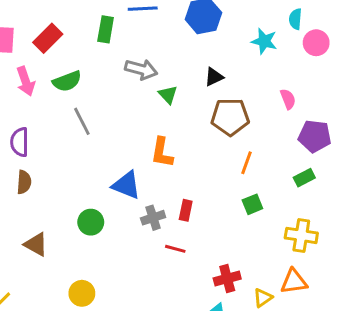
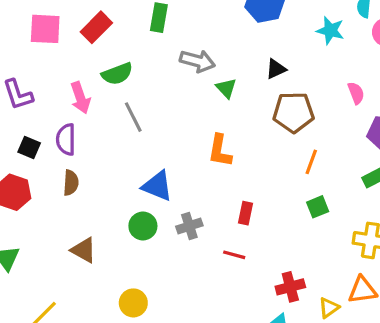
pink arrow: (26, 81) -> (80, 98), moved
blue triangle: (126, 185) -> (157, 186), moved
gray cross: (153, 218) -> (189, 226), moved

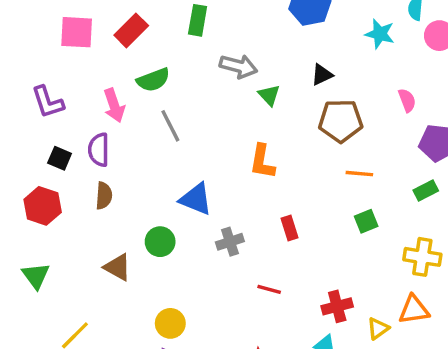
orange line: (311, 162) -> (359, 174), turned 75
red rectangle: (245, 213) -> (290, 228), turned -30
green circle: (143, 226) -> (160, 242), moved
red line: (234, 255) -> (269, 289), moved

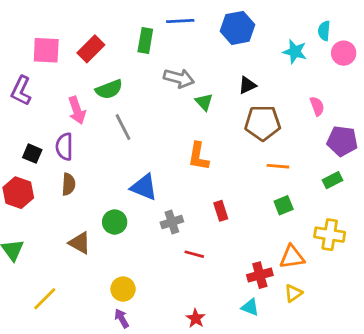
purple L-shape: (48, 102) -> (21, 91), moved, turned 44
red line: (269, 289) -> (194, 254), moved
orange triangle: (414, 310) -> (292, 257), moved

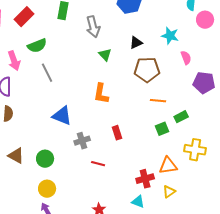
cyan star: (295, 52) -> (170, 36), moved
gray arrow: (179, 78) -> (93, 27), moved, turned 60
green rectangle: (332, 180) -> (181, 117), moved
green circle: (115, 222) -> (45, 159), moved

